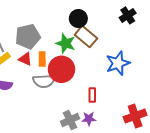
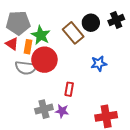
black circle: (78, 19) -> (91, 23), moved
green star: (66, 43) -> (41, 35), moved
blue star: (118, 63) -> (99, 63), size x0.7

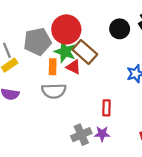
brown rectangle: (73, 33) -> (85, 52), moved
red triangle: (12, 44) -> (74, 67), moved
red circle: (44, 60) -> (66, 29), moved

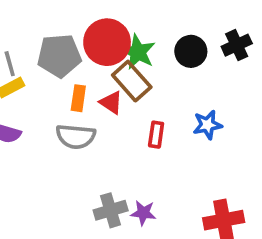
green star: (65, 52) -> (138, 52), moved
red rectangle: (106, 108) -> (156, 135), moved

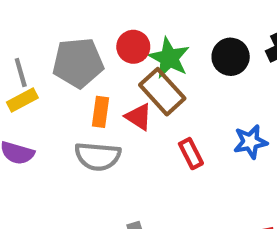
red circle: (107, 42) -> (133, 47), size x0.6
red rectangle: (156, 135) -> (191, 154), turned -35

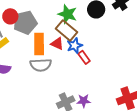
red circle: (133, 47) -> (10, 16), moved
orange rectangle: (101, 112) -> (39, 44), size x1.5
blue star: (250, 142) -> (75, 46), moved

